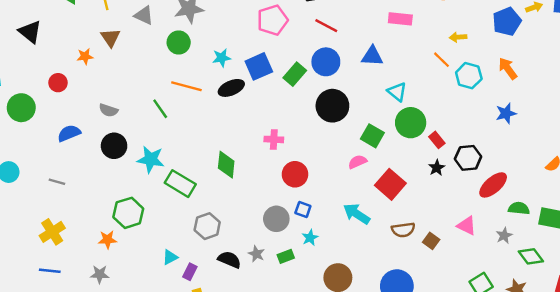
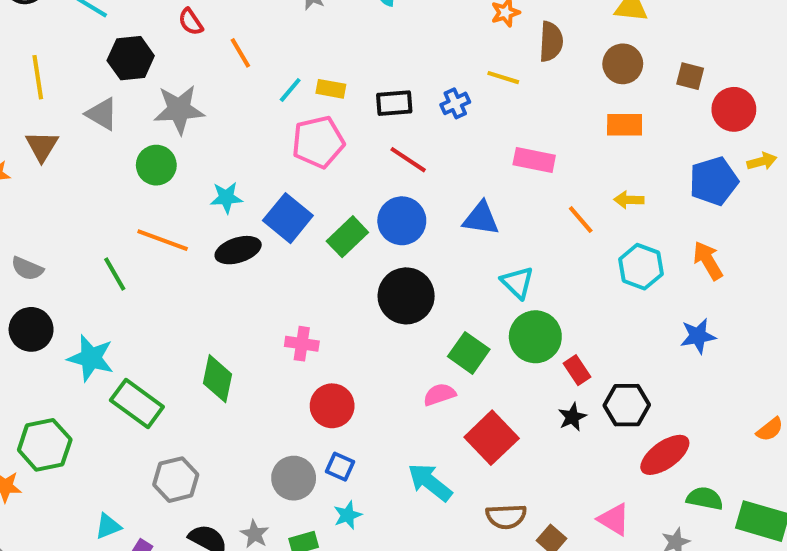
orange line: (441, 60) -> (581, 220), moved
blue square: (259, 66) -> (288, 218), turned -32

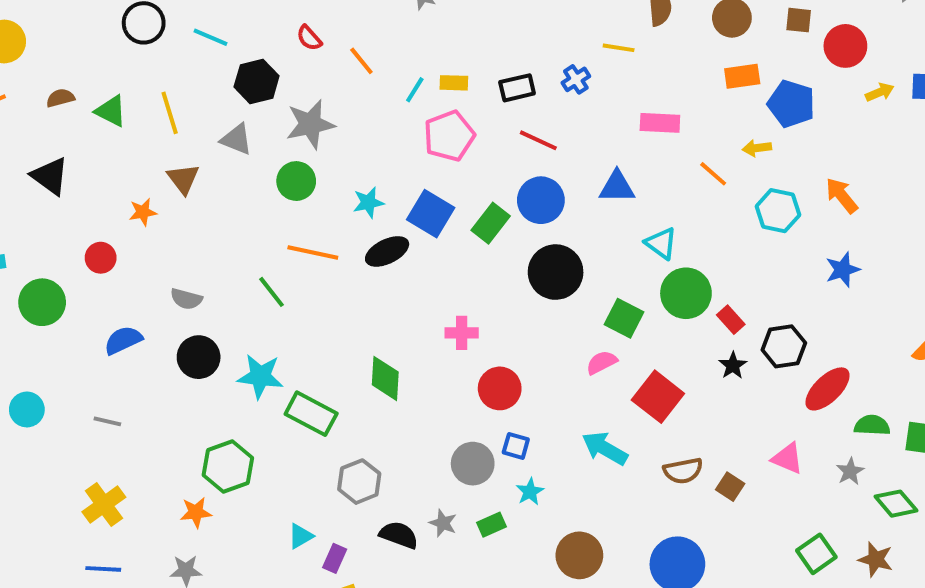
blue pentagon: (714, 181) -> (791, 104), moved, turned -30

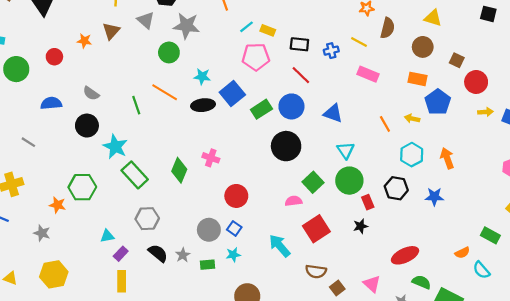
pink rectangle: (660, 123) -> (368, 74), moved
pink cross: (462, 333) -> (211, 158), moved
black hexagon: (784, 346) -> (396, 188), moved

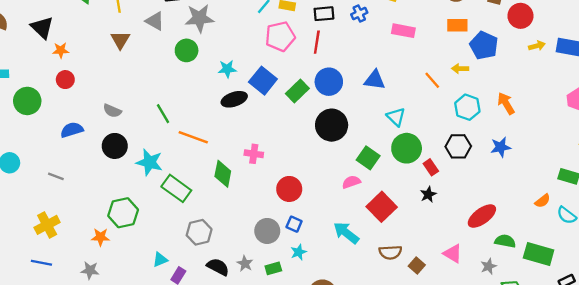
orange star: (84, 41) -> (61, 50), moved
red line: (301, 75) -> (317, 42), moved, turned 66
orange line: (165, 92) -> (193, 137), moved

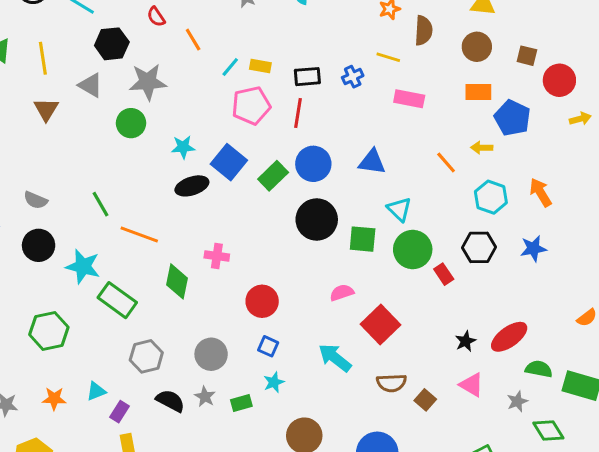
green square: (368, 158) -> (363, 239), moved, turned -30
black star: (428, 194) -> (466, 341), moved
gray circle: (267, 231) -> (211, 354), moved
orange star: (100, 237) -> (54, 399), moved

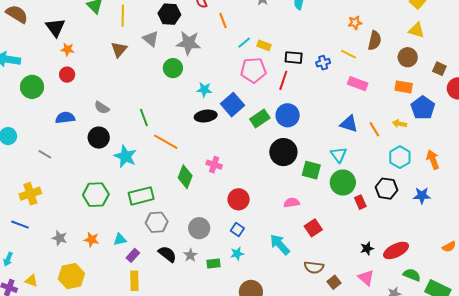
blue triangle: (372, 162) -> (349, 124), moved
green rectangle: (117, 300) -> (141, 196), moved, turned -60
red square: (381, 324) -> (313, 228), size x0.7

